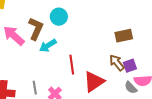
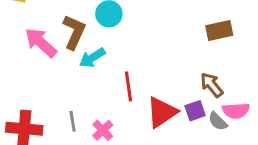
brown rectangle: (124, 36) -> (219, 31), moved
brown arrow: (117, 63) -> (212, 85), moved
purple square: (130, 66) -> (195, 111), moved

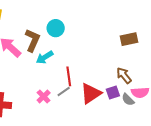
gray line: (73, 121) -> (64, 91), moved, turned 64
pink cross: (103, 130) -> (44, 97), moved

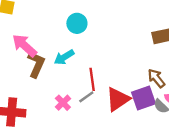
brown L-shape: (32, 40) -> (36, 64), moved
purple square: (113, 92) -> (143, 98), size x1.5

